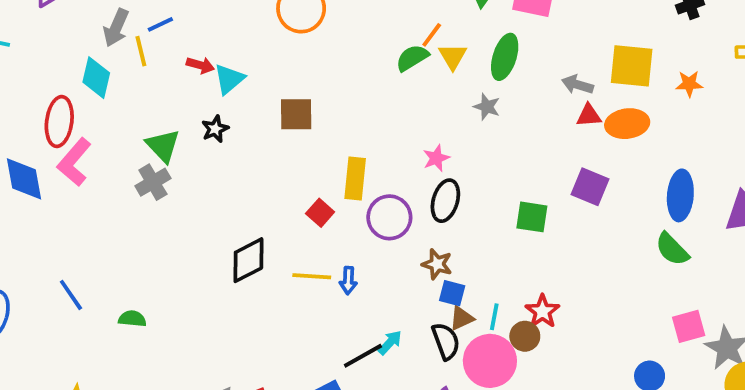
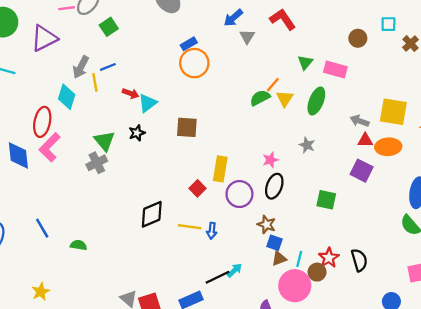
gray star: (487, 107) -> (307, 145), moved
purple square: (590, 187) -> (362, 171), moved
black semicircle: (446, 341) -> (359, 260), moved

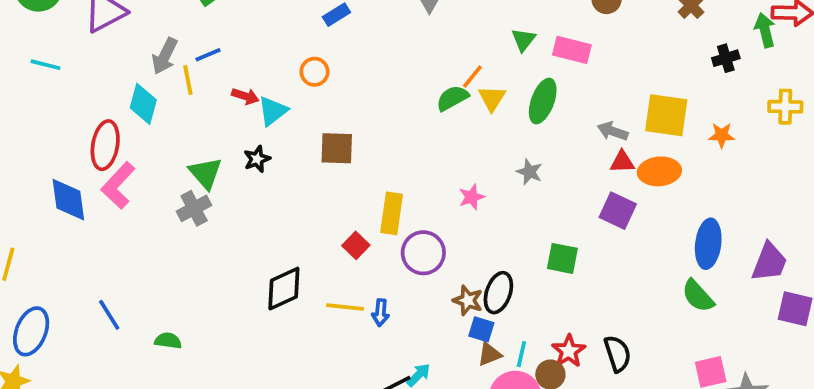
orange circle: (194, 63) -> (314, 72), moved, size x0.6
black ellipse: (274, 186) -> (498, 293), moved

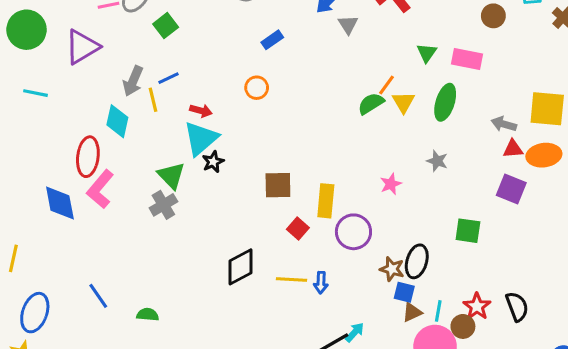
cyan triangle: (273, 111) -> (201, 139), moved, size x1.4
brown square: (337, 148) -> (278, 185), moved

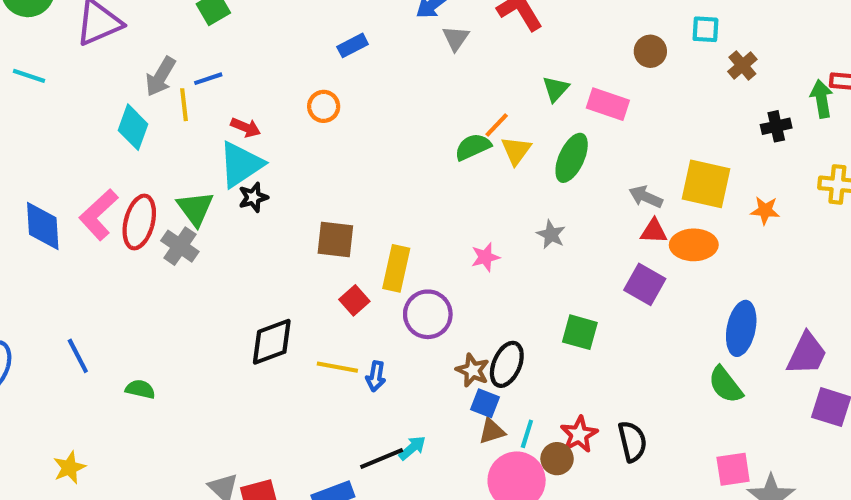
red ellipse: (88, 157) -> (139, 222), moved
gray cross: (163, 205) -> (180, 246), turned -32

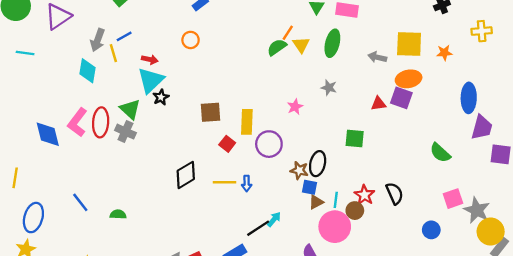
red triangle: (654, 231) -> (378, 104), moved
purple square: (645, 284) -> (401, 98), moved
blue ellipse: (741, 328) -> (469, 98), moved

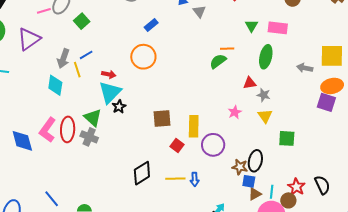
orange line: (288, 33) -> (227, 49), turned 56
orange circle: (191, 40) -> (143, 57), size x1.6
yellow triangle: (301, 45) -> (265, 116), moved
red triangle: (378, 104) -> (250, 83), moved

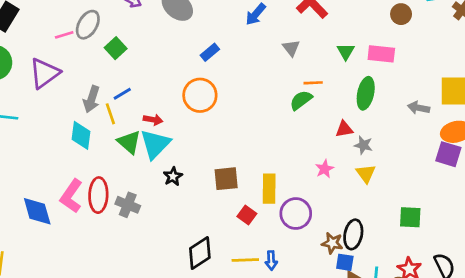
gray triangle: (199, 11) -> (291, 48), moved
black star: (119, 107) -> (173, 176), moved
green triangle: (93, 118) -> (129, 142), moved
green square: (287, 138) -> (410, 217), moved

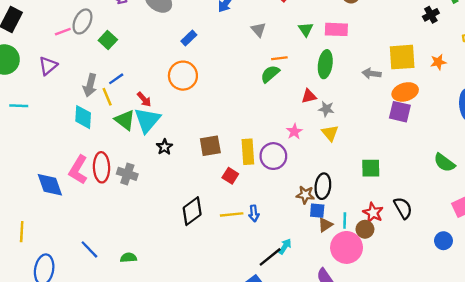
purple triangle: (44, 73) -> (48, 66), size x0.7
red arrow: (153, 120) -> (144, 99), turned 42
purple circle: (296, 214) -> (273, 156), moved

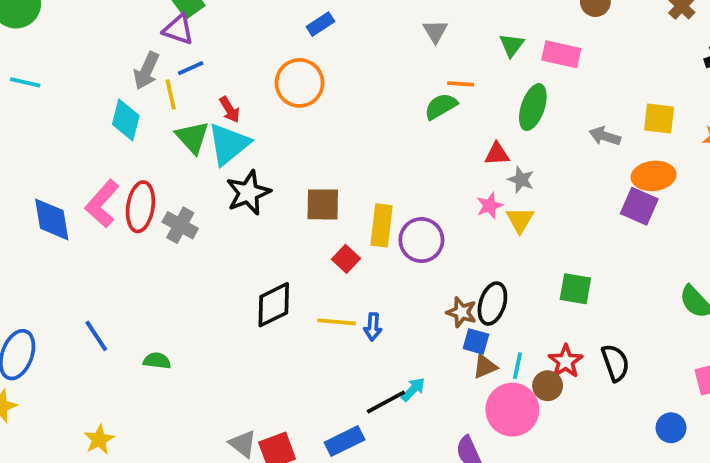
yellow square: (402, 57) -> (659, 119), size x0.7
purple triangle: (48, 66) -> (178, 29), moved, turned 48
pink star: (294, 132) -> (490, 206), moved
black star: (164, 147) -> (248, 193), size x1.6

